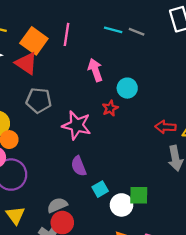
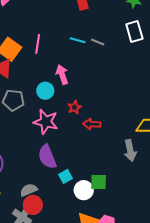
cyan circle: (127, 88) -> (45, 91), moved
red arrow: (165, 127) -> (92, 124), moved
purple semicircle: (79, 166) -> (47, 157), size x1.4

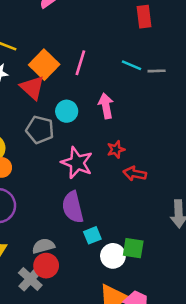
gray line: (98, 42) -> (157, 71), turned -32
cyan circle: (45, 91) -> (67, 111), moved

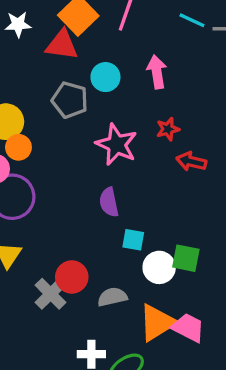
red triangle: (32, 88) -> (62, 45), turned -36
purple semicircle: (73, 207) -> (109, 202), size x0.7
cyan square: (92, 235) -> (133, 240), turned 30
gray semicircle: (43, 246) -> (112, 297), moved

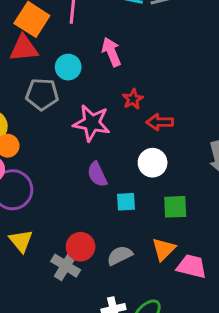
white circle: (159, 267) -> (153, 163), moved
orange triangle: (157, 323) -> (164, 249), moved, size x0.7

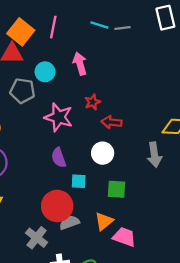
red circle: (81, 247) -> (57, 206), moved, size x1.4
gray cross: (66, 266) -> (37, 238), moved

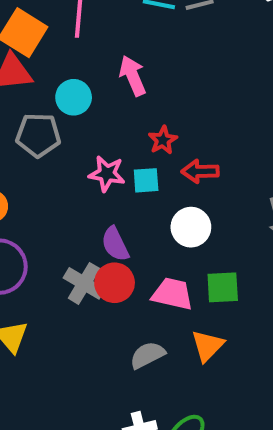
pink star: (59, 117) -> (107, 174), size x0.7
cyan square: (79, 181) -> (146, 180), moved
red circle: (57, 206) -> (115, 283), moved, size x0.7
pink trapezoid: (124, 237) -> (172, 294), moved
gray cross: (37, 238) -> (84, 283), moved

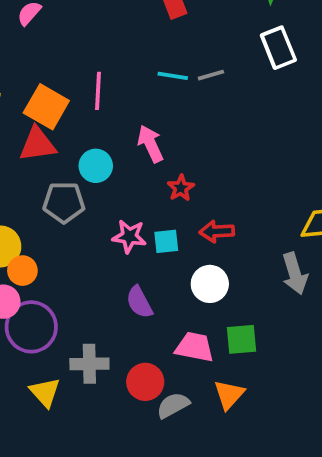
red star: (163, 140) -> (181, 188), moved
gray cross: (84, 283) -> (89, 364), moved, turned -30
red circle: (115, 283) -> (145, 382), moved

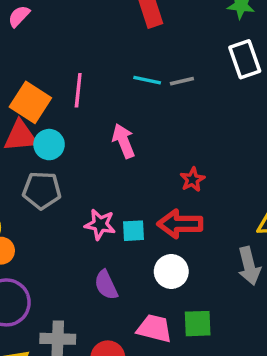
cyan circle: (96, 166) -> (49, 145), moved
red star: (181, 188) -> (192, 179), moved
red arrow: (217, 231) -> (180, 224), size x1.4

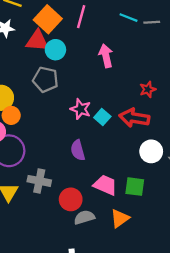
cyan square: (134, 231) -> (102, 117), turned 35
white circle: (171, 272) -> (151, 151), moved

